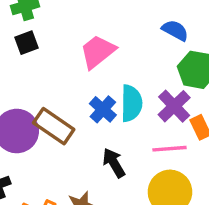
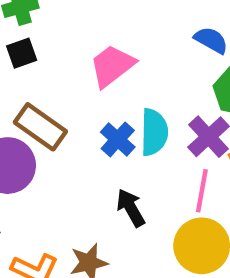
brown rectangle: (54, 126) -> (40, 127), moved
pink line: (170, 149) -> (202, 191), turned -76

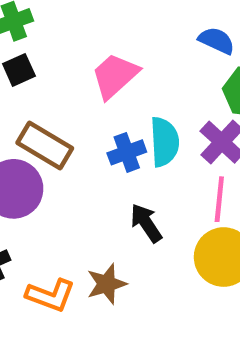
blue cross: (118, 139) -> (127, 152), turned 32

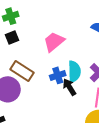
black arrow: (146, 223) -> (69, 87), moved

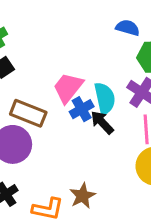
pink trapezoid: (54, 42) -> (68, 88), moved

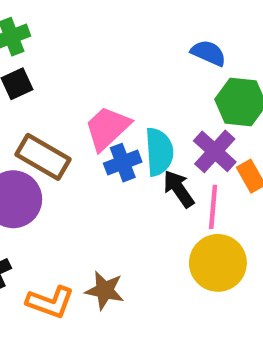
black arrow: (102, 122) -> (179, 189), moved
brown star: (83, 196) -> (105, 290), turned 30

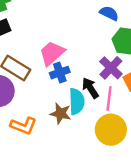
cyan semicircle: (159, 152) -> (77, 101), moved
brown star: (105, 290) -> (61, 113), moved
orange L-shape: (50, 302) -> (23, 126), moved

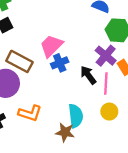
cyan semicircle: (77, 101) -> (76, 116), moved
brown star: (61, 113) -> (65, 132), moved
yellow circle: (111, 130) -> (109, 112), size x0.6

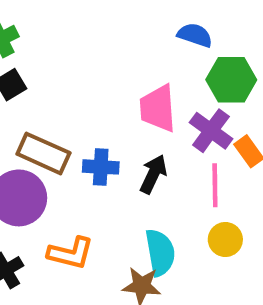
pink trapezoid: (51, 46) -> (158, 108), moved, turned -45
blue cross: (60, 63) -> (101, 167), moved, turned 30
black arrow: (88, 75) -> (153, 174), moved, turned 66

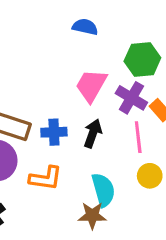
blue semicircle: (195, 35) -> (85, 27), moved
pink trapezoid: (158, 108) -> (91, 85), turned 39
orange L-shape: (71, 253) -> (46, 178), moved

